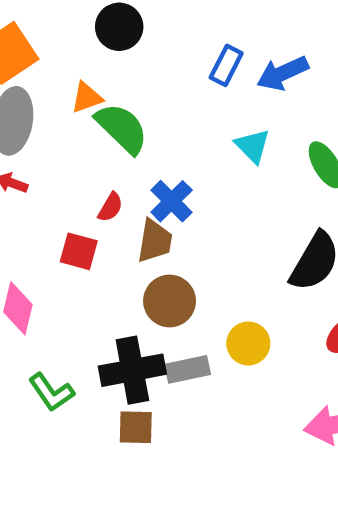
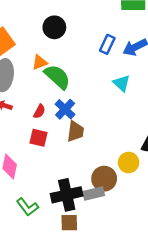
blue cross: (172, 201) -> (65, 109), moved
red semicircle: (110, 207) -> (39, 111), moved
brown circle: (170, 301) -> (104, 179), moved
yellow circle: (248, 343) -> (129, 163), moved

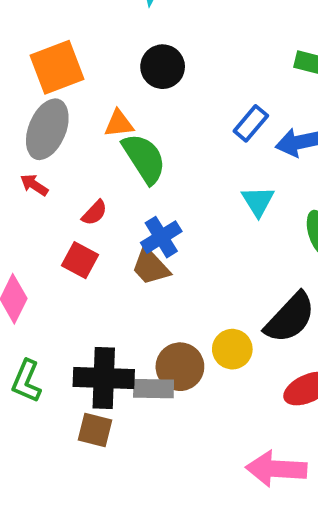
blue cross: (65, 109) -> (161, 237), moved
brown trapezoid: (75, 131) -> (150, 267), turned 115
green L-shape: (27, 207) -> (26, 381), turned 45

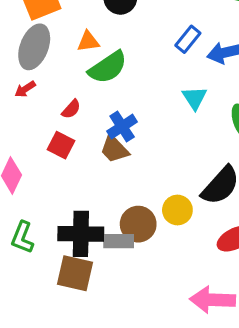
green semicircle: (144, 158) -> (108, 67), turned 90
red arrow: (34, 185) -> (25, 89), turned -65
brown square: (95, 430) -> (75, 273), size x1.4

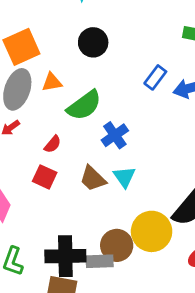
orange triangle: (88, 41) -> (52, 82), moved
cyan triangle: (194, 98) -> (124, 177), moved
blue cross: (122, 127) -> (115, 135), moved
yellow circle: (177, 210) -> (152, 231), size x1.5

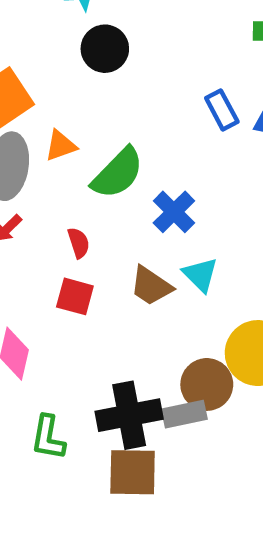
black circle: (93, 42) -> (105, 49), moved
blue rectangle: (155, 77) -> (222, 110), turned -55
red semicircle: (53, 144) -> (79, 243), turned -48

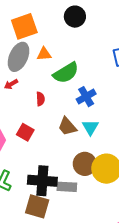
red square: (75, 296) -> (25, 132), moved
brown circle: (207, 384) -> (85, 164), moved

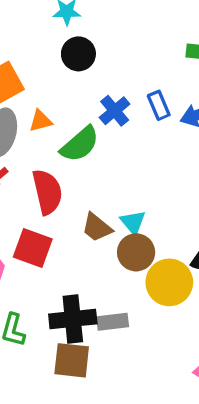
blue cross: (86, 97) -> (115, 111), moved
red semicircle: (40, 99) -> (47, 192), size x2.0
red square: (25, 132) -> (33, 248), size x1.4
brown circle: (85, 164) -> (136, 252), moved

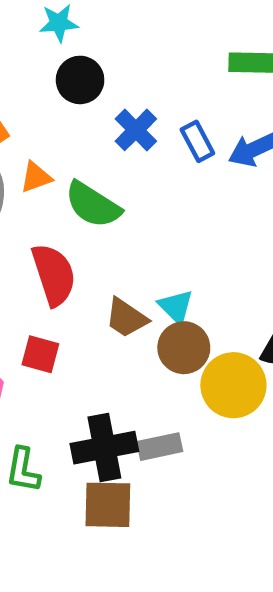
blue cross: (115, 111) -> (136, 130), moved
green semicircle: (80, 144) -> (93, 205), turned 78
red square: (33, 248) -> (40, 354), size x0.7

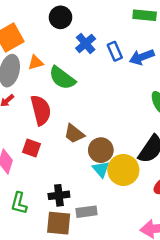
cyan triangle: (176, 307) -> (101, 169), moved
gray rectangle: (160, 447) -> (87, 212), moved
black cross: (104, 448) -> (59, 195), size x0.7

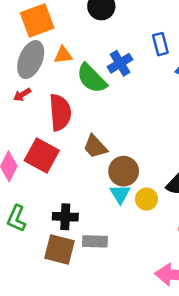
blue cross: (86, 43) -> (120, 63), moved
blue rectangle: (115, 51) -> (160, 44), moved
red square: (31, 148) -> (42, 155), size x1.5
yellow circle: (123, 170) -> (146, 199), size x0.6

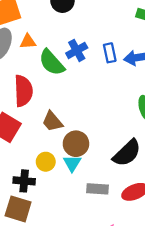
blue rectangle: (160, 44) -> (110, 53), moved
yellow circle: (146, 199) -> (46, 162), moved
gray rectangle: (95, 241) -> (97, 189), moved

